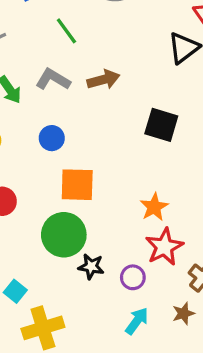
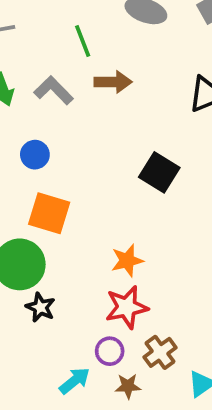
brown arrow: (103, 80) -> (113, 82), moved
purple circle: (133, 277) -> (110, 351), moved

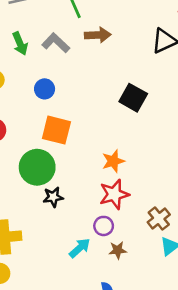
black star: (40, 307) -> (53, 197), turned -30
brown cross: (160, 352) -> (159, 218), moved

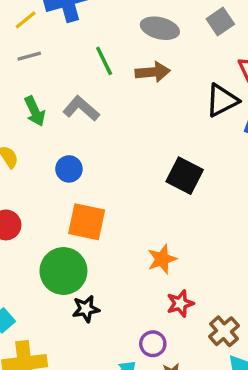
brown arrow: (98, 35) -> (153, 72), moved
red star: (114, 194) -> (180, 303), moved, size x0.7

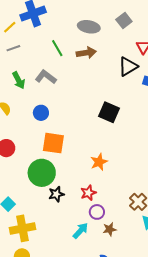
red star: (180, 303) -> (88, 193), moved

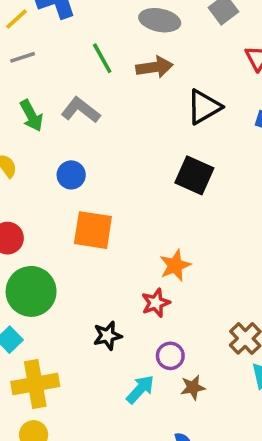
black triangle: (128, 67) -> (204, 107), moved
green circle: (42, 173) -> (31, 291), moved
red star: (88, 193) -> (156, 303), moved
black star: (56, 194) -> (108, 336), moved

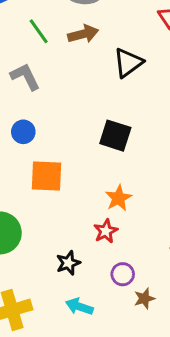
gray L-shape: (81, 110) -> (25, 77), turned 32
black square: (194, 175) -> (115, 136), moved
cyan arrow: (140, 389) -> (79, 307), moved, turned -108

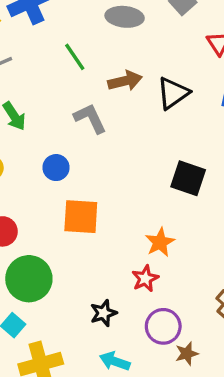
brown arrow: (83, 34) -> (125, 81), moved
gray L-shape: (25, 77) -> (90, 118), moved
black square: (115, 136) -> (188, 178), moved
purple circle: (123, 274) -> (163, 326), size x1.4

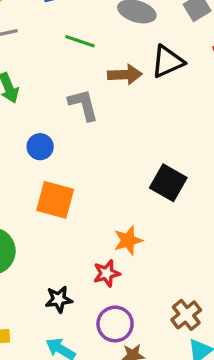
green line: (75, 57) -> (80, 41), turned -48
black triangle: (173, 93) -> (168, 62), moved

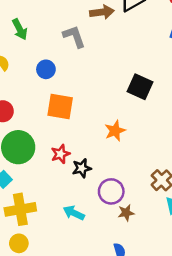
red star: (107, 273) -> (60, 154), moved
black star: (59, 299) -> (82, 168), moved

